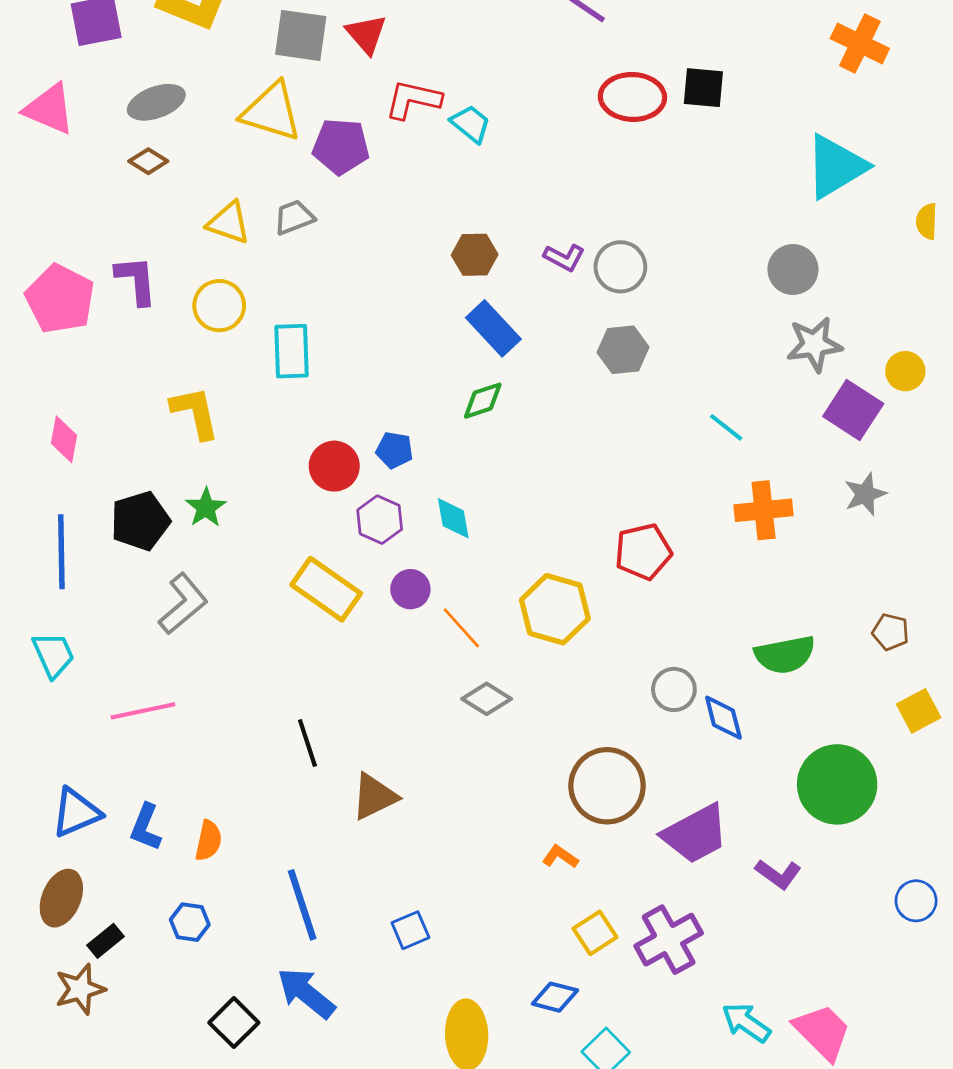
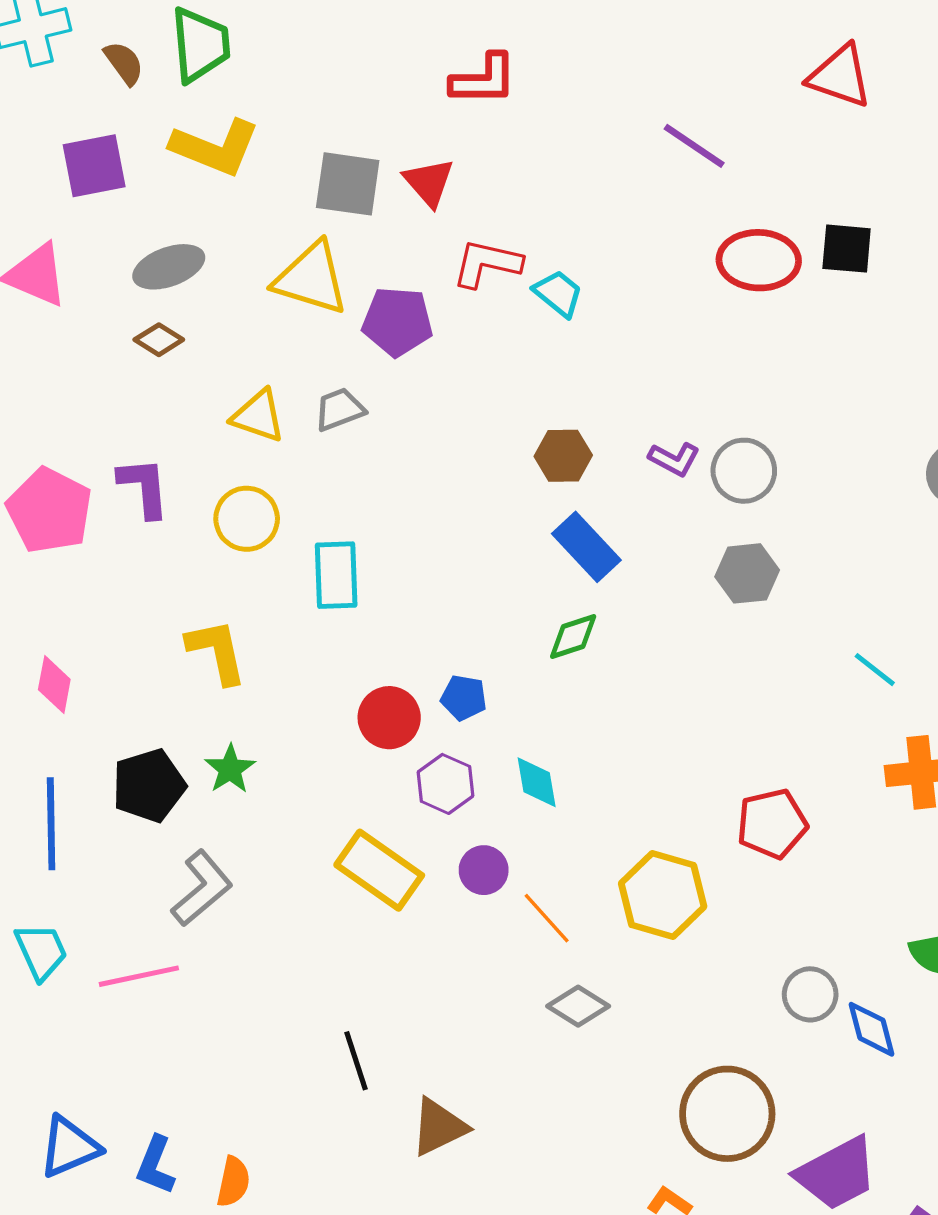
pink line: (143, 711) -> (139, 976), moved

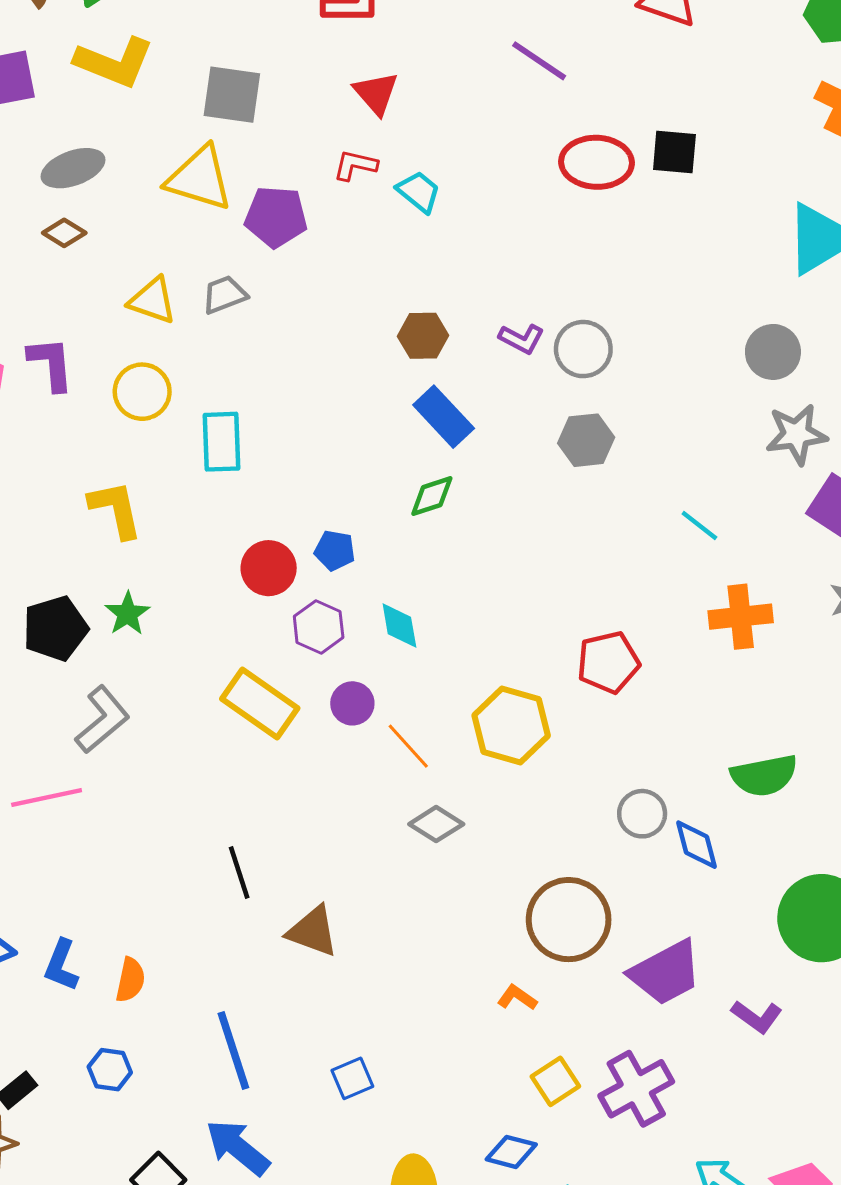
red triangle: (429, 182) -> (376, 93), moved
red L-shape: (487, 264) -> (355, 165), size x0.7
brown triangle: (439, 1127) -> (313, 931), turned 46

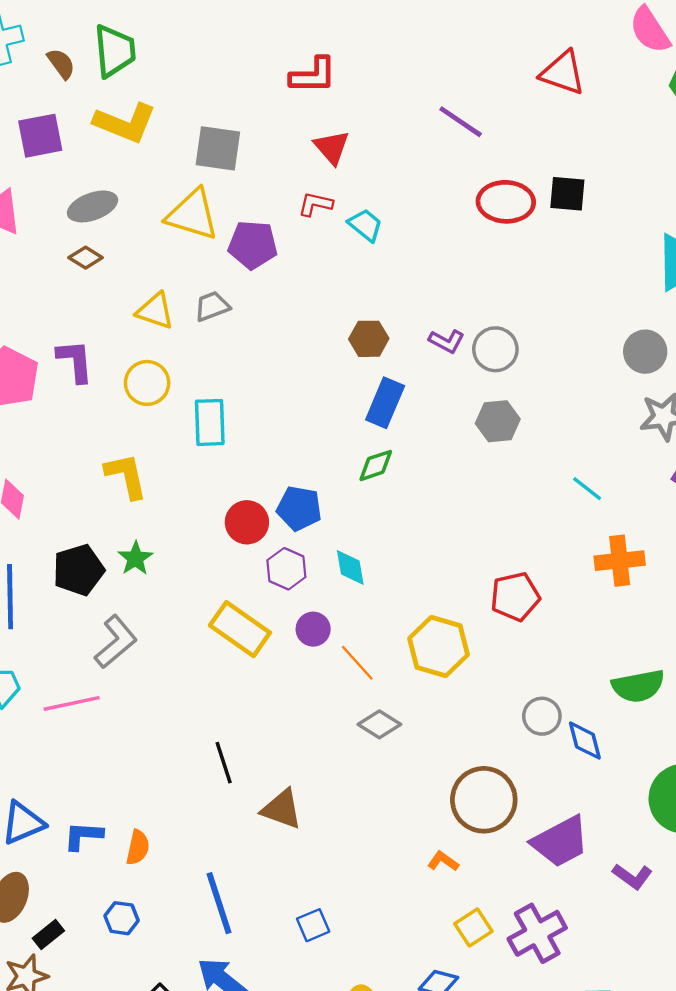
blue rectangle: (444, 417) -> (385, 403), turned 66
blue pentagon: (335, 550) -> (299, 508), size x1.4
blue L-shape: (61, 965) -> (83, 836), turned 72

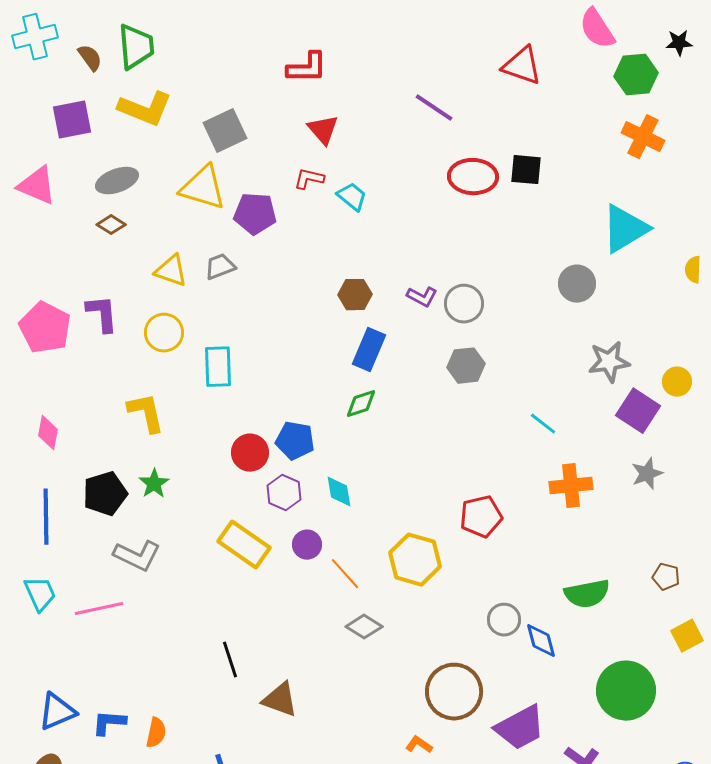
gray square: (218, 148) -> (225, 131), turned -33
gray circle: (645, 352) -> (577, 284), moved
gray L-shape: (116, 642) -> (137, 556), turned 66

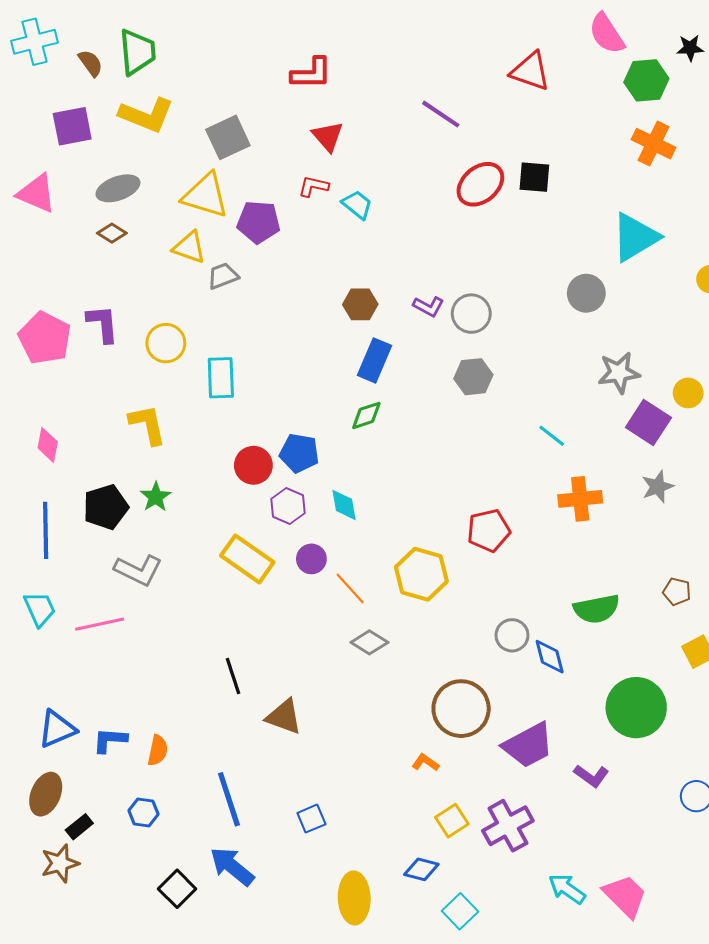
red ellipse: (473, 177) -> (480, 184), turned -42
yellow triangle: (171, 271) -> (189, 247), moved

